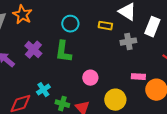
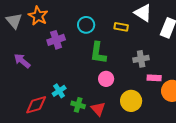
gray cross: (128, 42) -> (141, 59), moved
purple cross: (33, 50) -> (56, 40), moved, turned 30
green L-shape: (63, 52) -> (98, 53), moved

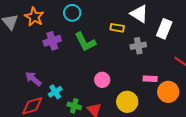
cyan circle: (86, 25) -> (72, 13), moved
green L-shape: (98, 53) -> (85, 42), moved, turned -35
gray cross: (141, 59) -> (138, 46), moved
purple arrow: (22, 61) -> (33, 79), moved

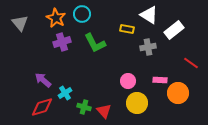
orange star: (34, 17) -> (56, 18), moved
white rectangle: (164, 29) -> (174, 30), turned 30
pink circle: (102, 80) -> (128, 81), moved

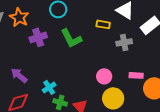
orange star: (56, 18) -> (19, 17), moved
cyan cross: (65, 93) -> (49, 87), moved

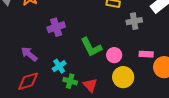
purple cross: (38, 37) -> (56, 27), moved
green L-shape: (71, 38) -> (91, 47), moved

